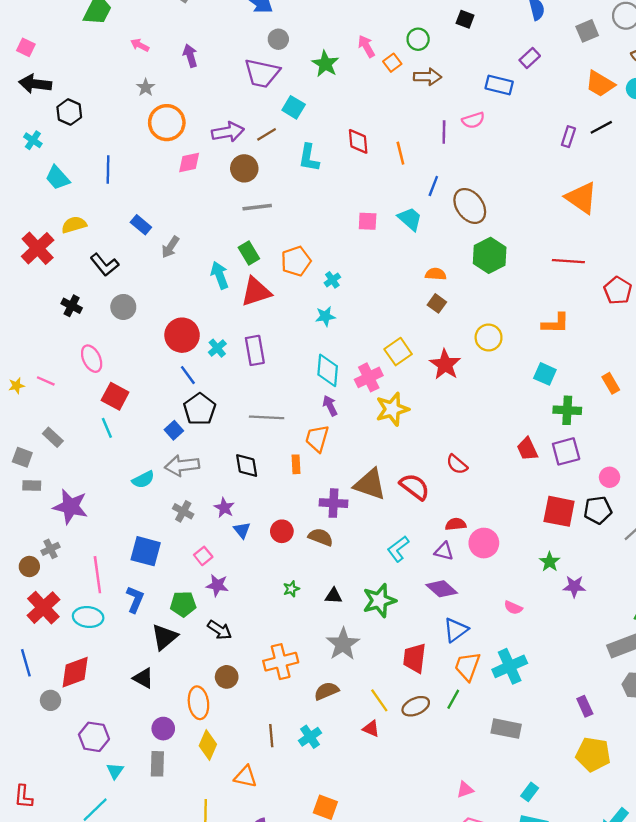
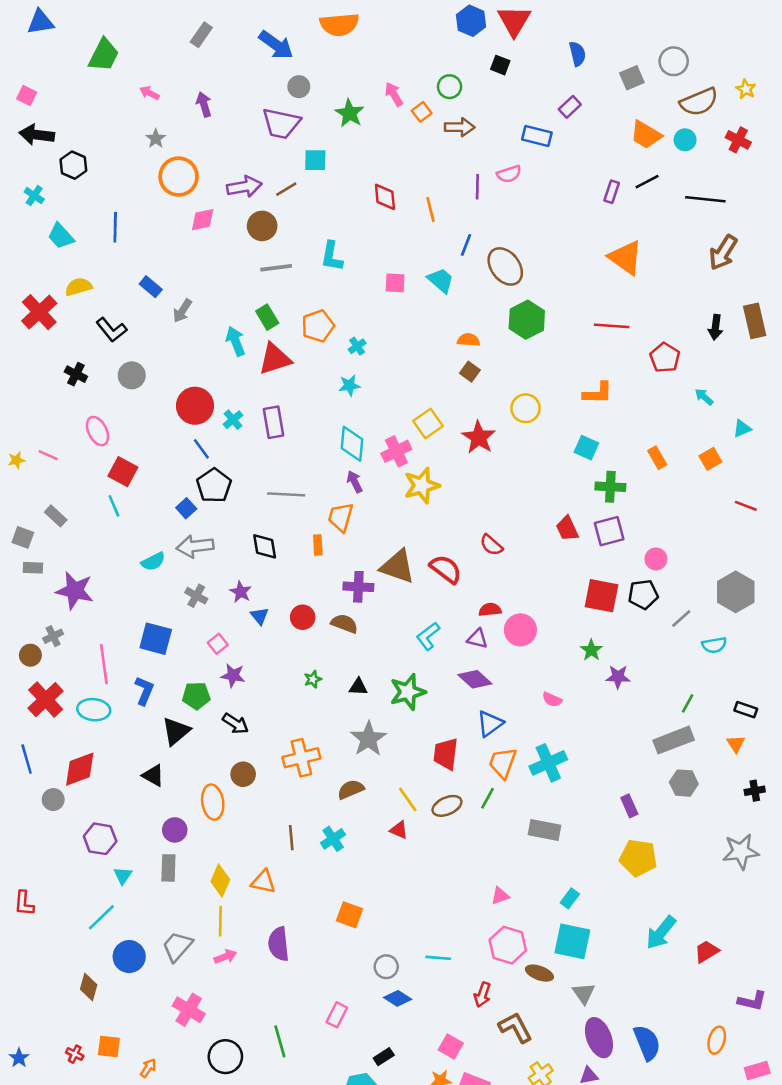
cyan square: (294, 107) -> (315, 160), turned -30
cyan L-shape: (309, 158) -> (332, 256), moved
yellow diamond: (208, 745) -> (220, 881), moved

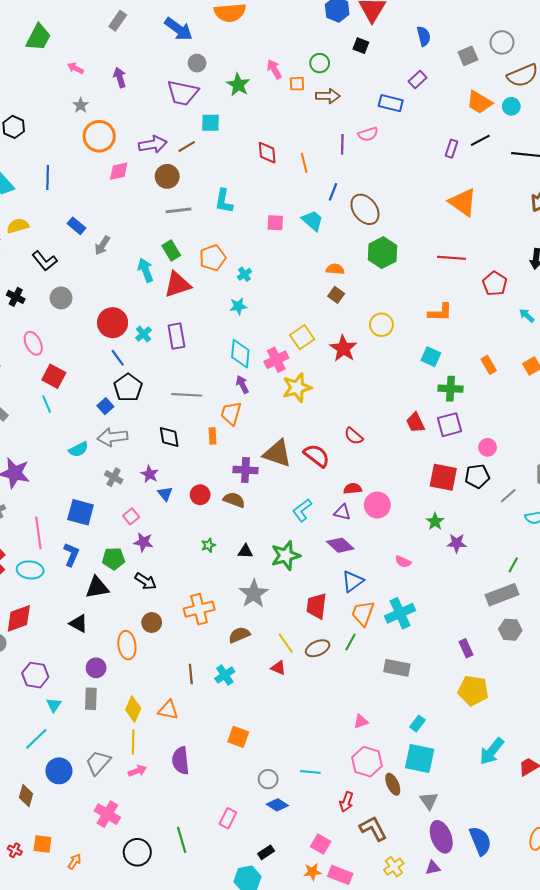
orange square: (422, 112) -> (297, 84), turned 35
black triangle: (176, 731) -> (97, 587), turned 30
brown ellipse: (539, 973) -> (393, 784), turned 45

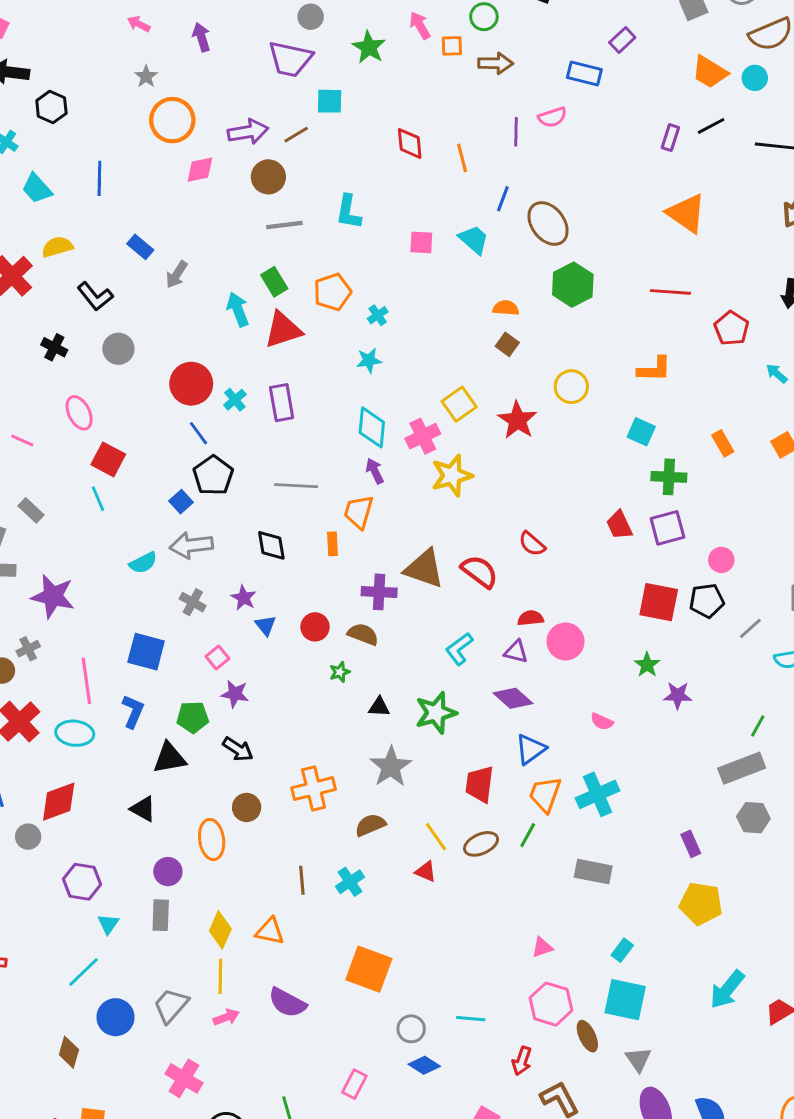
green star: (208, 545) -> (340, 672), moved
orange square: (238, 737) -> (369, 969), size x1.5
purple semicircle: (181, 761) -> (287, 1003), turned -56

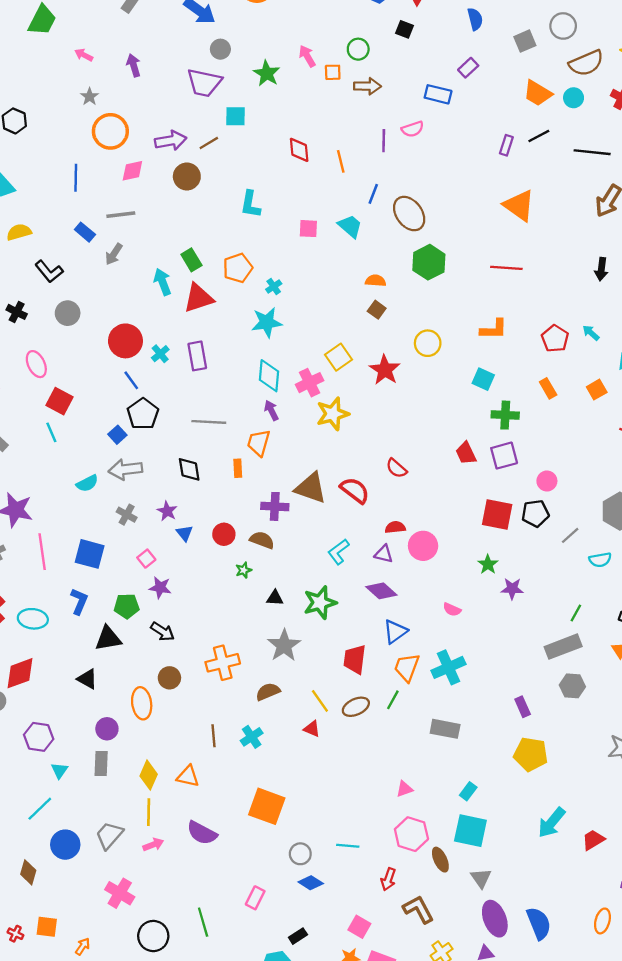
blue line: (99, 178) -> (76, 178), moved
gray line: (284, 225) -> (121, 215), moved
red pentagon: (732, 328) -> (555, 339), moved
cyan star: (369, 360) -> (267, 322), size x1.5
pink line: (86, 681) -> (42, 552), moved

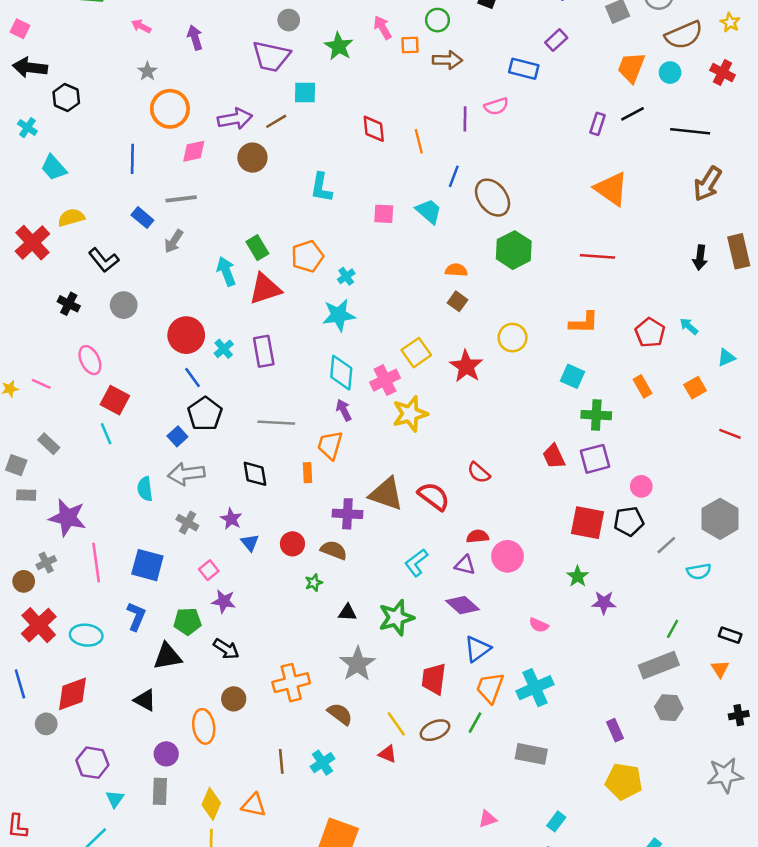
orange trapezoid: (538, 93) -> (631, 68), turned 80
cyan semicircle: (87, 483) -> (145, 489), turned 110
brown semicircle: (268, 692) -> (340, 714), turned 60

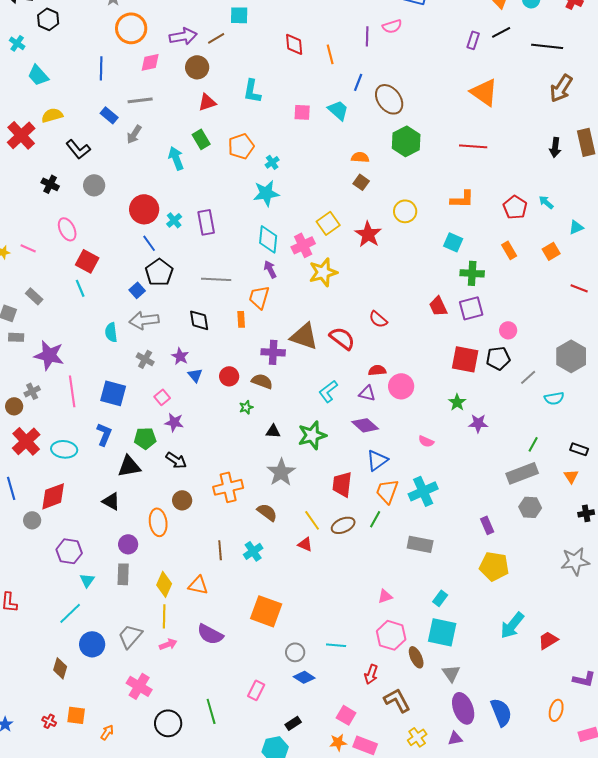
red triangle: (265, 289) -> (207, 102), moved, size x0.7

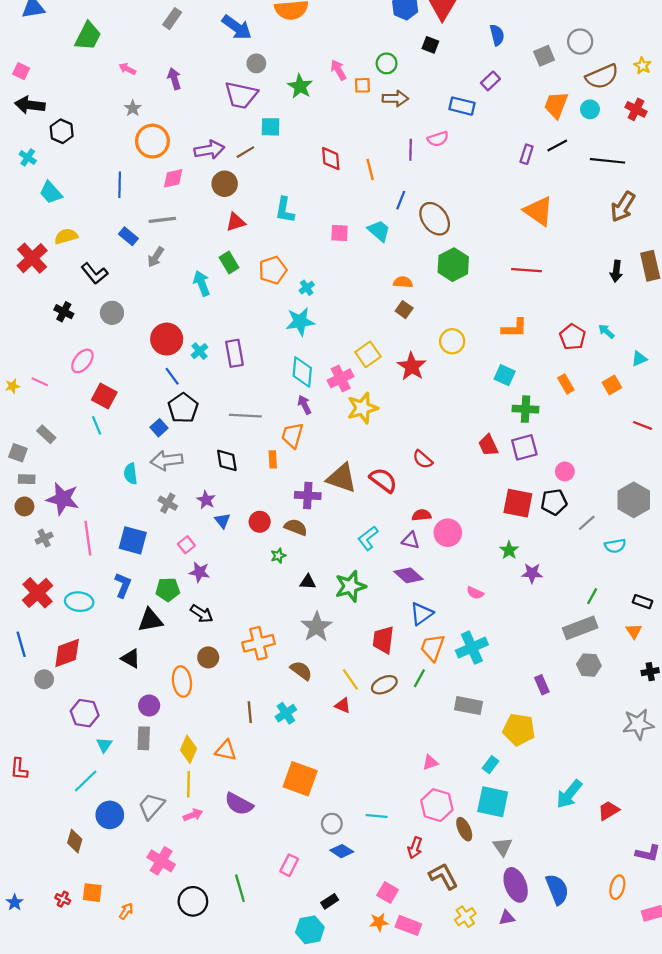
pink ellipse: (67, 229) -> (82, 361), turned 65
brown circle: (14, 406) -> (24, 506), moved
yellow pentagon: (494, 566) -> (519, 730), moved

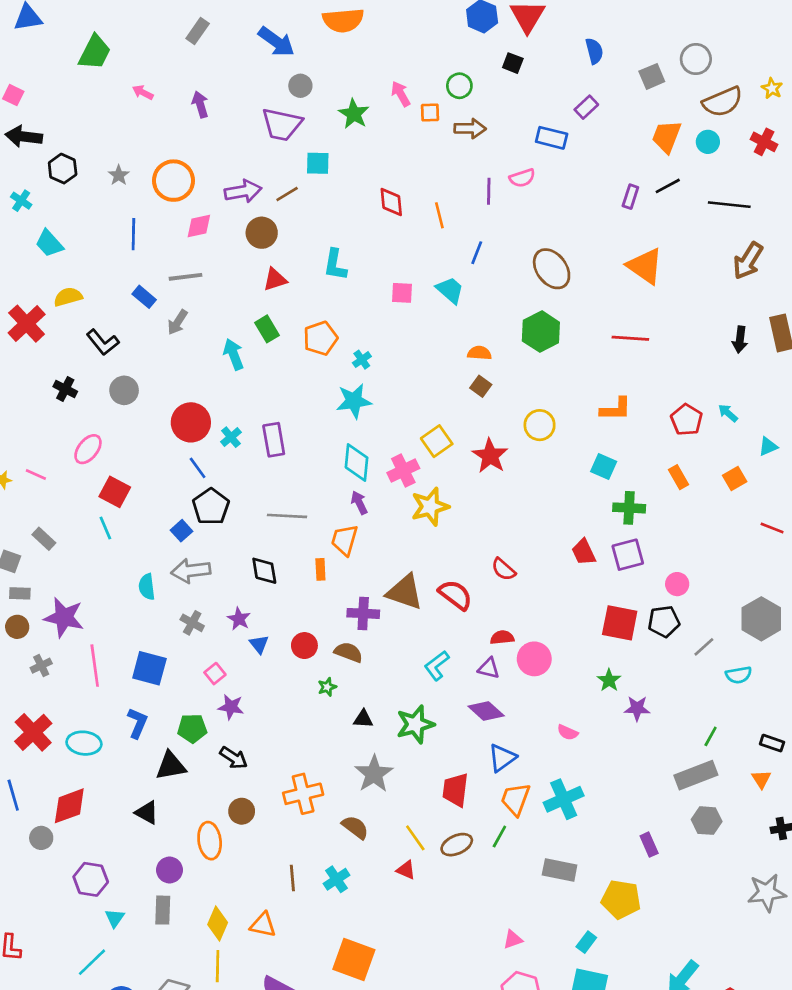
gray star: (133, 108) -> (119, 175), moved
brown ellipse: (435, 219) -> (552, 269), moved

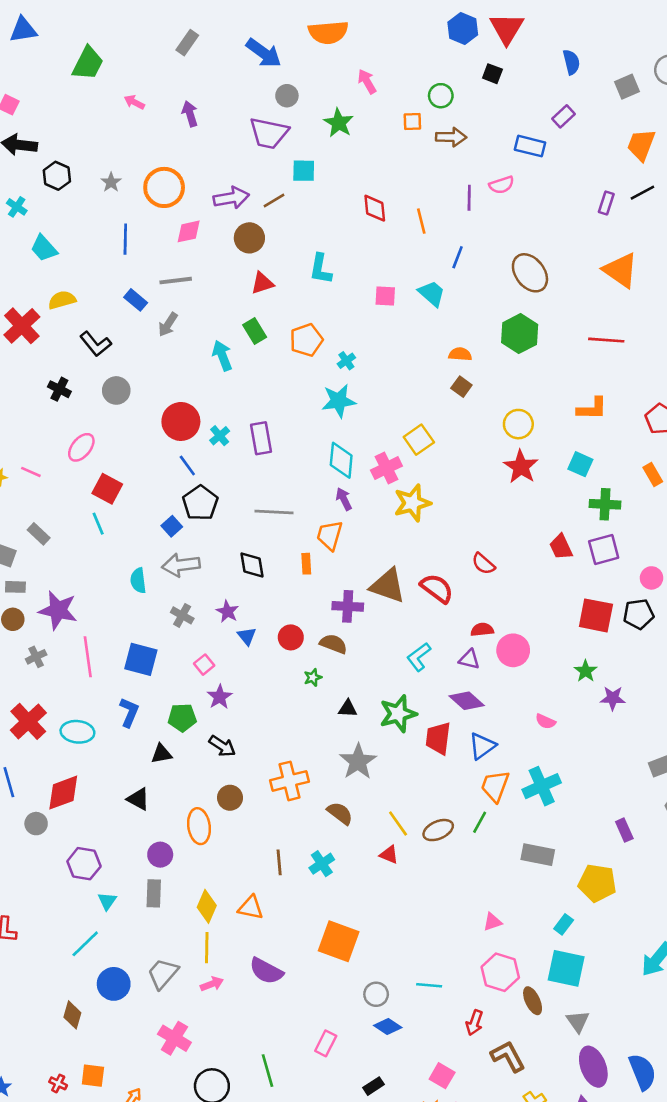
pink arrow: (401, 94) -> (367, 81), moved
red star: (490, 456) -> (521, 467), moved
purple star: (231, 707) -> (220, 697), turned 30
black triangle: (171, 766) -> (161, 754), size x0.7
red trapezoid: (455, 790) -> (438, 738), moved

